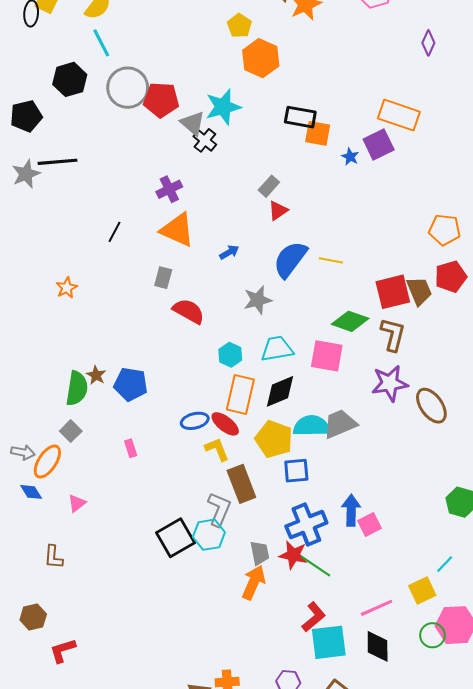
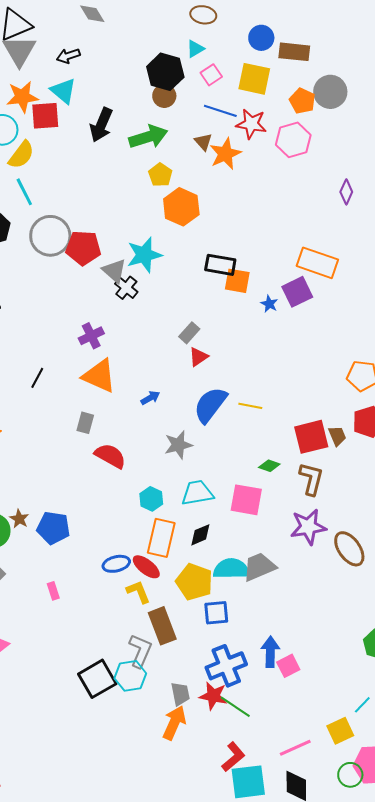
brown trapezoid: (419, 291) -> (337, 436), size x0.7
green diamond: (350, 321) -> (269, 466), size x0.6
black diamond: (280, 391) -> (200, 535), size x0.7

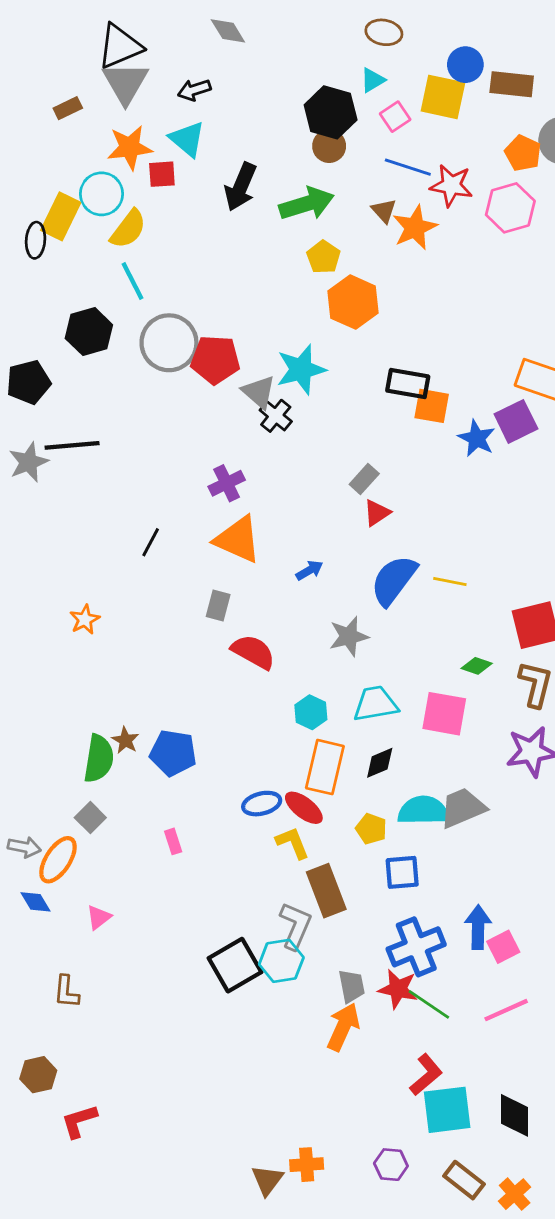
yellow square: (254, 79) -> (443, 97), moved
red square: (45, 116) -> (162, 174), size x0.7
blue star: (269, 304) -> (477, 438), size x1.5
yellow pentagon: (194, 582) -> (371, 829), size x0.6
pink line: (295, 748) -> (506, 1010), moved

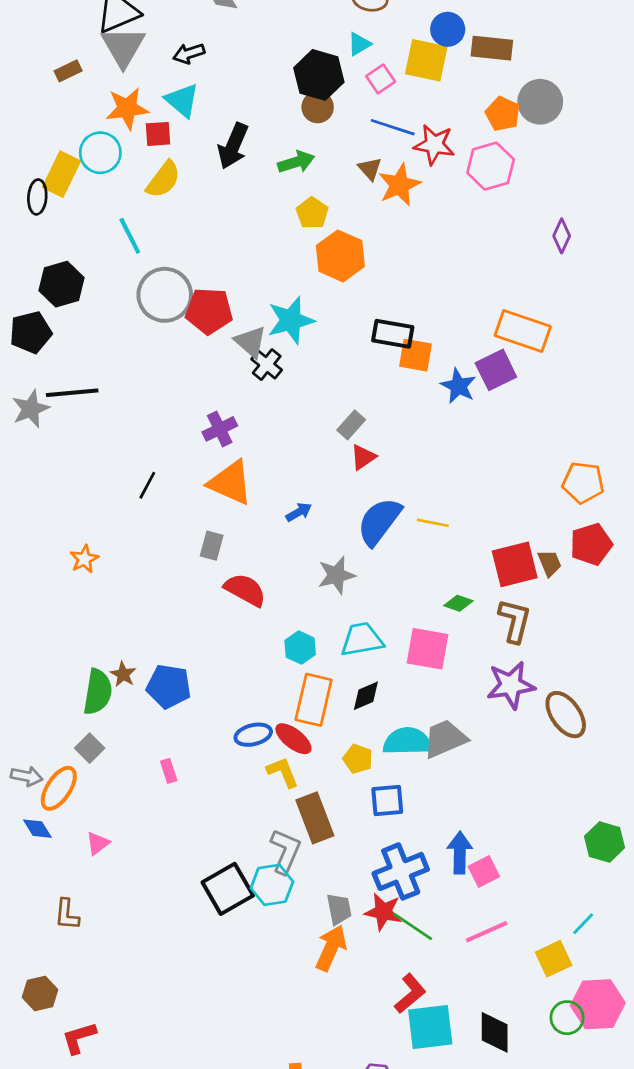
green arrow: (307, 204) -> (296, 162), size x0.7
yellow semicircle: (128, 229) -> (163, 180), moved
black hexagon: (89, 332) -> (61, 284), moved

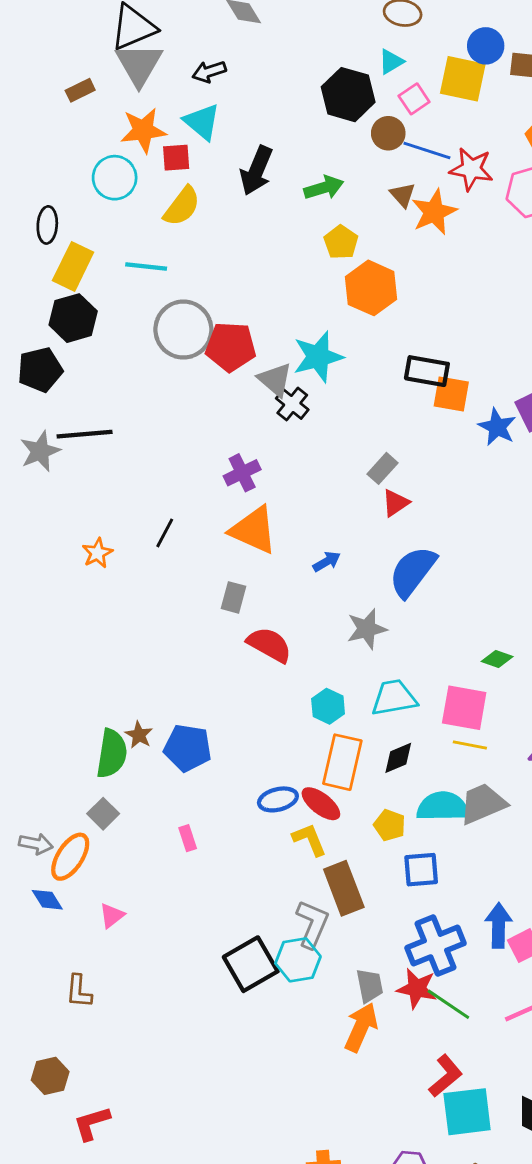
brown circle: (318, 107) -> (388, 133), moved
yellow rectangle: (61, 174) -> (73, 266), moved
cyan line: (130, 236) -> (146, 266), turned -57
yellow line: (433, 523) -> (470, 745), moved
orange star: (84, 559) -> (97, 553), moved

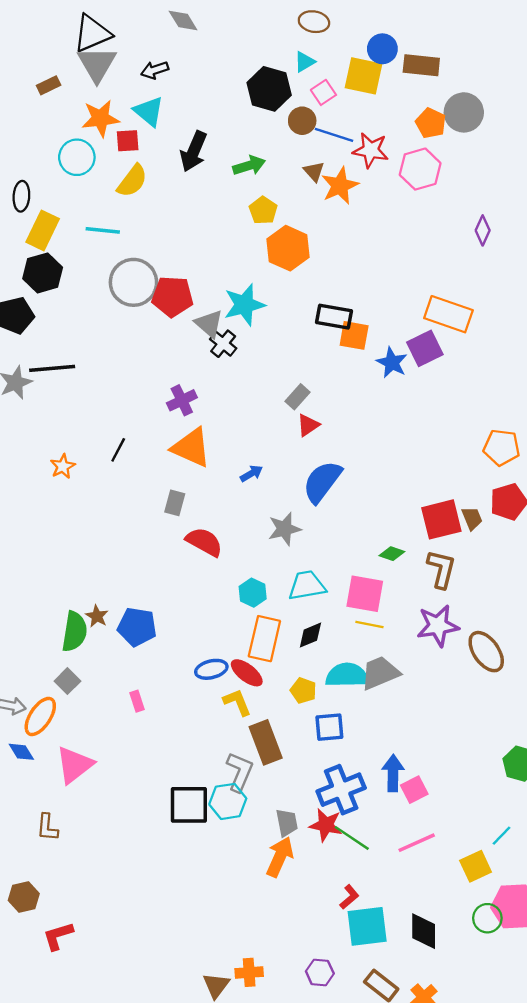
pink triangle: (112, 915) -> (74, 765), size x1.8
black square: (251, 964) -> (189, 805), turned 30
red L-shape: (446, 1076) -> (349, 897), size x0.7

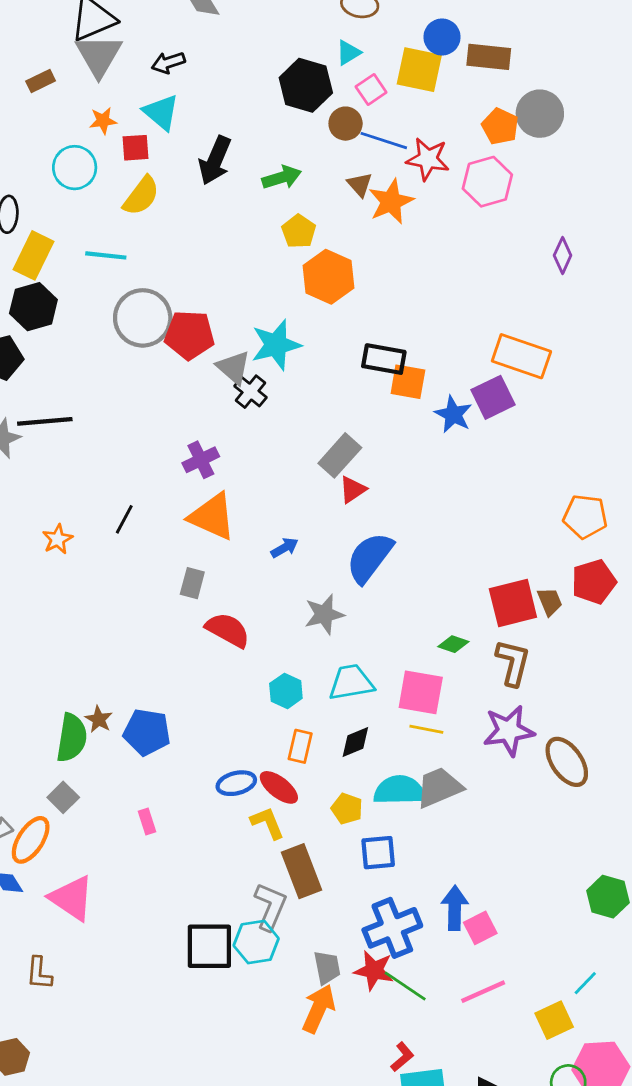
orange star: (100, 118) -> (103, 121), size x0.6
gray rectangle: (297, 397) -> (340, 455), size x1.4
orange rectangle: (264, 639) -> (300, 746), size x0.6
pink triangle: (74, 765) -> (72, 898), turned -48

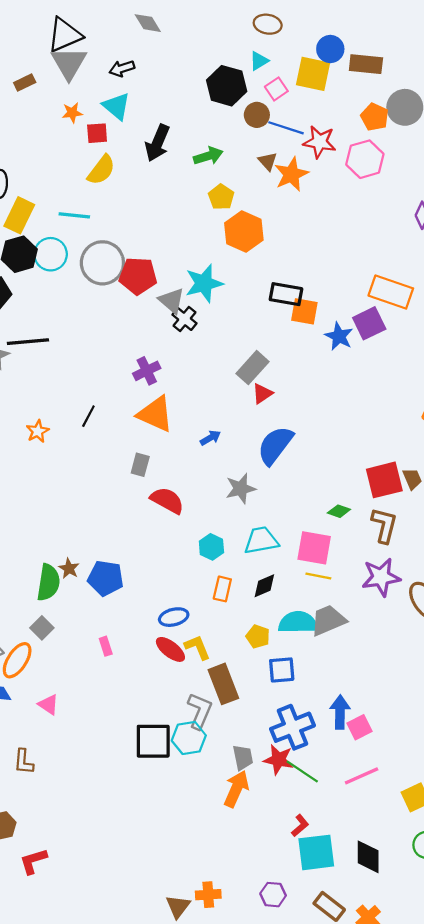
cyan circle: (75, 168) -> (51, 254), moved
red ellipse: (279, 787) -> (170, 649), moved
pink triangle: (72, 898) -> (48, 705), size x0.6

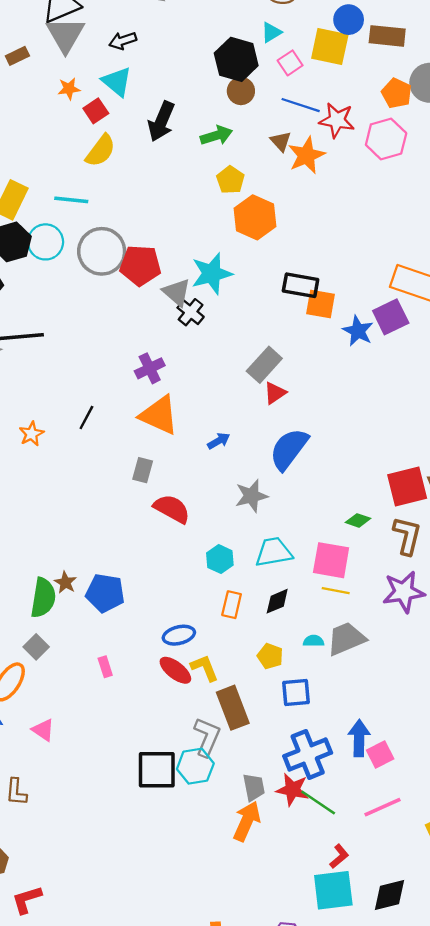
brown circle: (257, 115) -> (241, 91), moved
red square: (97, 133) -> (96, 111), turned -30
cyan semicircle: (298, 622) -> (313, 641), size x0.5
red L-shape: (300, 825) -> (339, 856), moved
black diamond: (368, 857) -> (390, 895), turned 76

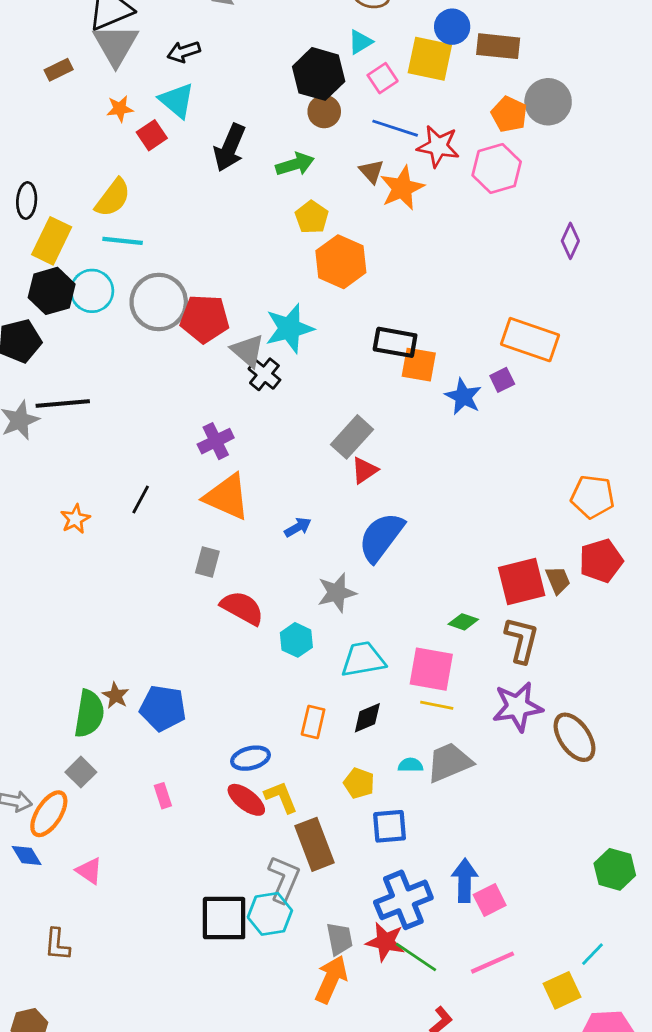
yellow semicircle: (100, 151) -> (113, 198), moved
purple square: (391, 317) -> (502, 380), size x0.6
cyan hexagon: (220, 559) -> (296, 640), moved

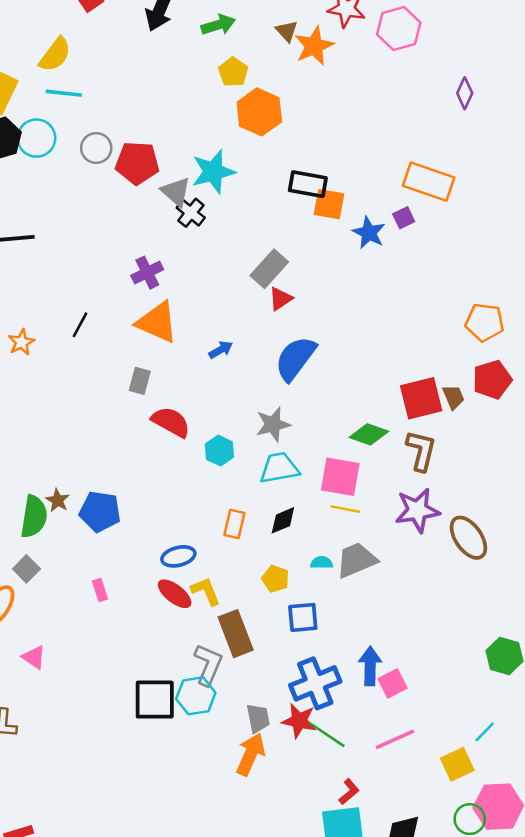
gray circle: (159, 302) -> (96, 148), size x0.6
gray star: (337, 593) -> (273, 424), moved
green diamond: (463, 622) -> (369, 434), size x1.4

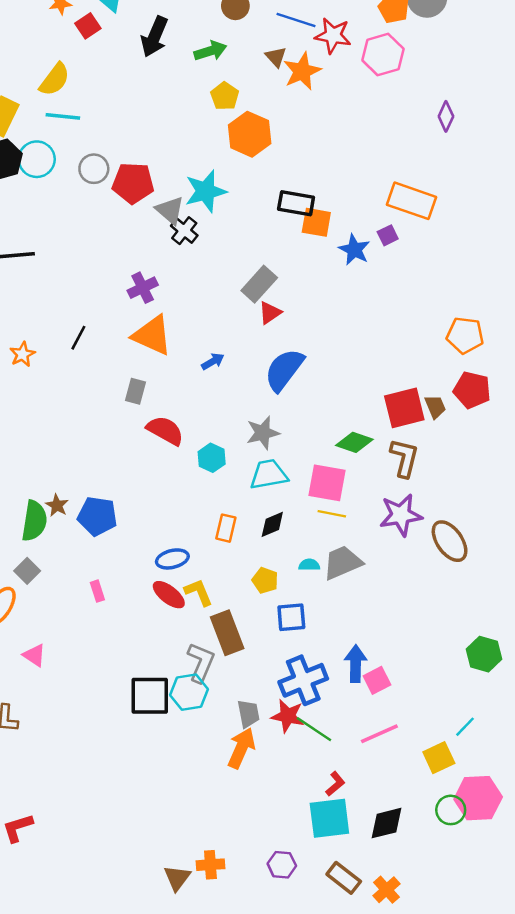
red pentagon: (492, 380) -> (472, 390), turned 30

